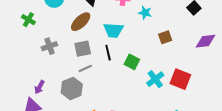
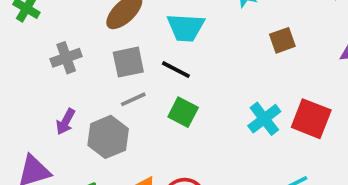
black line: (108, 53) -> (176, 70), turned -49
green square: (132, 62) -> (183, 112), moved
purple arrow: (40, 87) -> (66, 122), moved

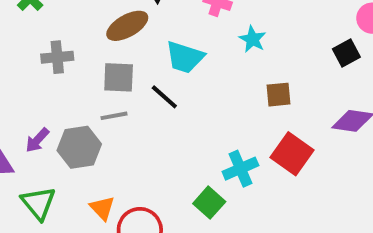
green square: (183, 112) -> (209, 203), moved
red square: (311, 119) -> (292, 154), moved
purple arrow: (66, 122) -> (37, 140), moved

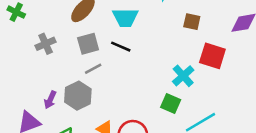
brown square: (278, 95) -> (192, 22), turned 36

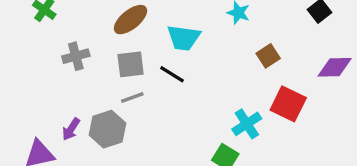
brown square: (192, 22) -> (268, 56), turned 36

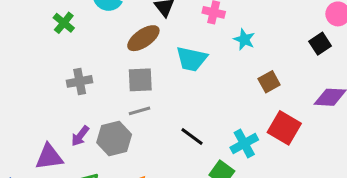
gray cross: (76, 56) -> (80, 81), moved
black line: (172, 74) -> (192, 137), moved

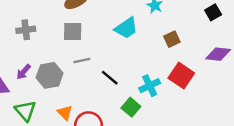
cyan trapezoid: (192, 59) -> (126, 28), moved, turned -50
gray line: (140, 111) -> (82, 61), moved

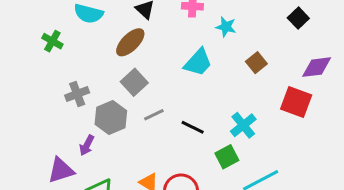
gray square: (73, 31) -> (134, 82), turned -30
gray hexagon: (50, 75) -> (111, 118), moved
red square: (181, 76) -> (296, 102), moved
green square: (131, 107) -> (227, 157), turned 36

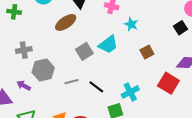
green cross: (52, 41) -> (14, 12), turned -32
gray square: (134, 82) -> (84, 51), moved
gray line: (154, 115) -> (72, 82), moved
purple arrow: (87, 145) -> (24, 85), turned 80

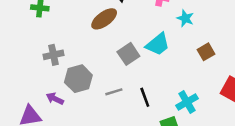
black line: (96, 87) -> (145, 97), turned 35

